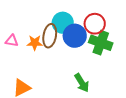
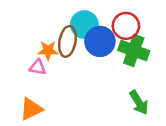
pink triangle: (12, 41) -> (38, 67), moved
green arrow: (82, 83) -> (139, 102), moved

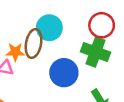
red circle: (126, 26) -> (102, 25), moved
blue circle: (100, 41) -> (64, 73), moved

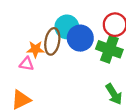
blue circle: (64, 73) -> (80, 38), moved

